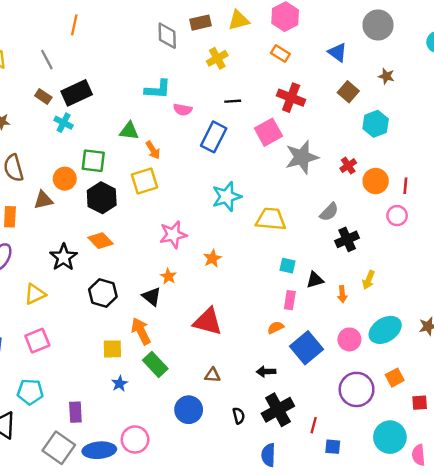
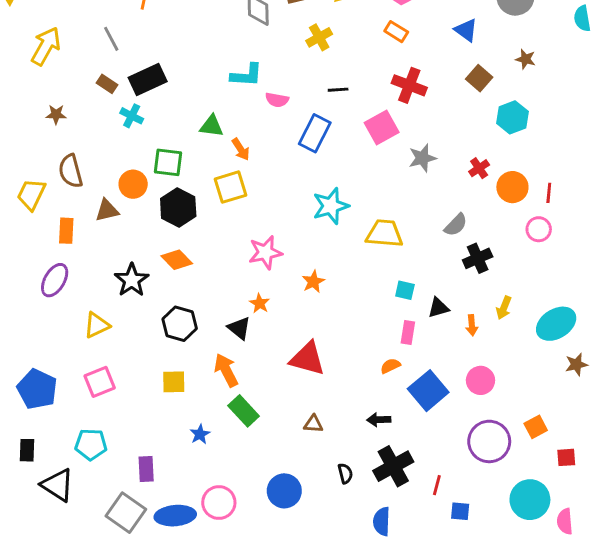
gray star: (302, 157) -> (422, 158), size x0.7
cyan ellipse: (385, 330) -> (556, 324), moved
yellow square: (112, 349) -> (174, 382), moved
blue circle: (189, 410) -> (284, 491), moved

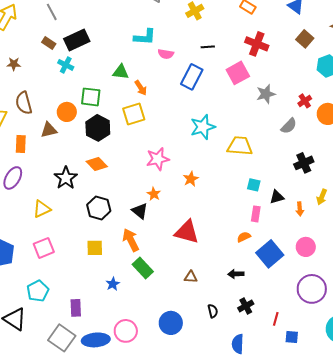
gray semicircle: (456, 225) -> (289, 126), moved
cyan pentagon: (91, 444) -> (38, 291), turned -30
black cross: (393, 466) -> (246, 306), size x0.6

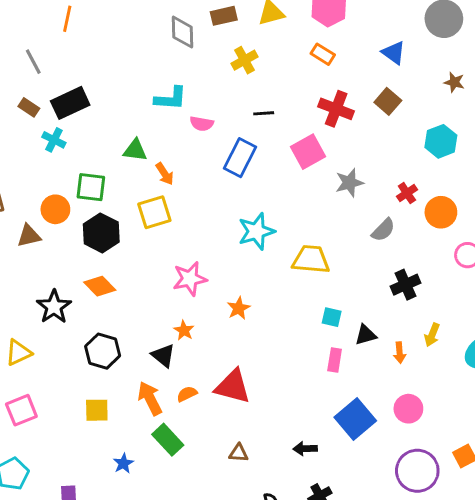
brown square: (305, 39) -> (388, 101), moved
orange semicircle: (244, 237) -> (187, 394), moved

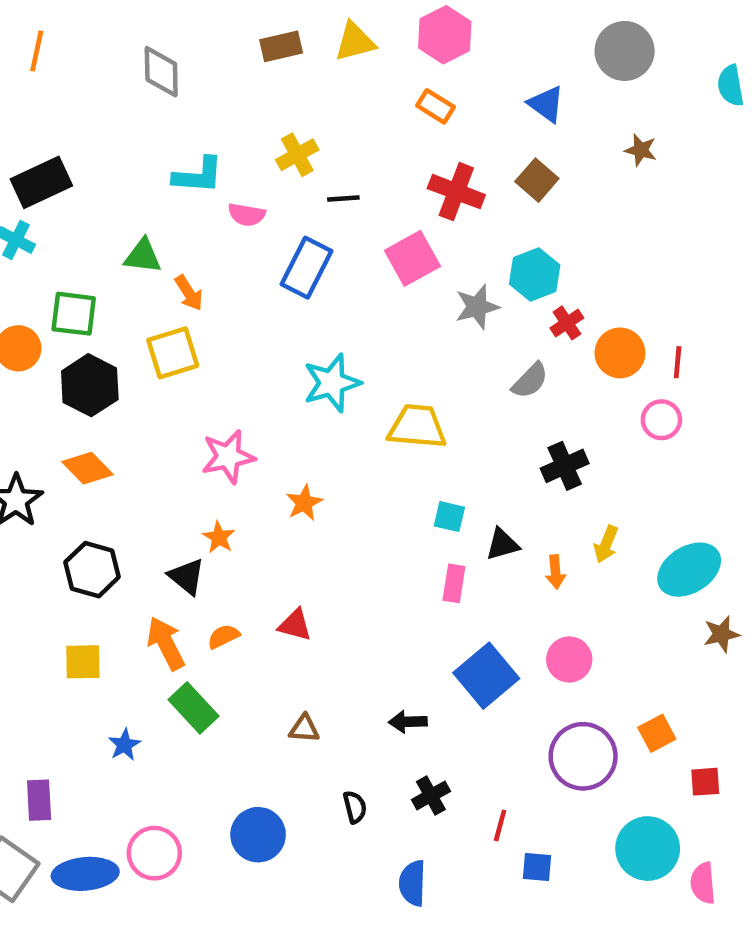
gray diamond: (182, 32) -> (161, 72), moved
yellow cross: (244, 60) -> (297, 155), moved
cyan hexagon: (441, 141) -> (535, 275), moved
red triangle: (233, 387) -> (295, 625), size x0.6

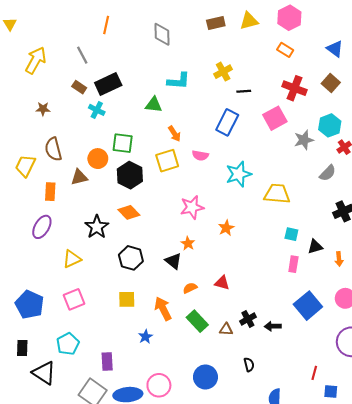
pink semicircle: (247, 215) -> (200, 155), moved
green triangle: (143, 256) -> (154, 105), moved
orange arrow: (166, 643) -> (163, 309), moved
green rectangle: (194, 708) -> (197, 321), moved
black cross: (431, 795) -> (248, 319), moved

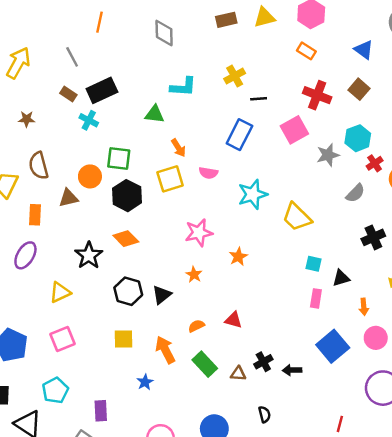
yellow trapezoid: (277, 194) -> (297, 217), turned -140
orange arrow: (339, 259) -> (364, 307), moved
black triangle: (173, 261) -> (162, 295), moved, turned 42

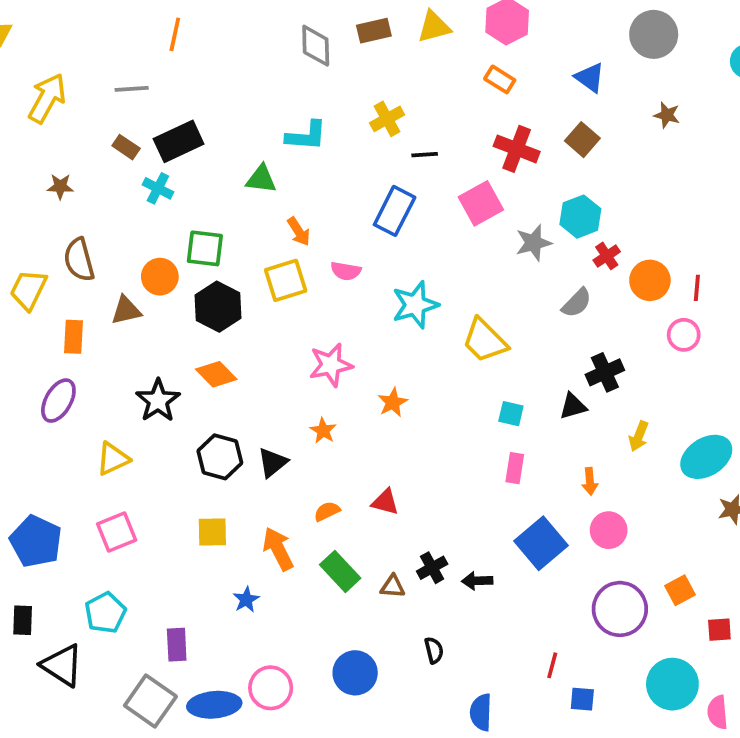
gray diamond: (164, 33) -> (316, 46), moved
gray line: (72, 57) -> (132, 89), turned -66
black triangle: (341, 278) -> (573, 406), moved

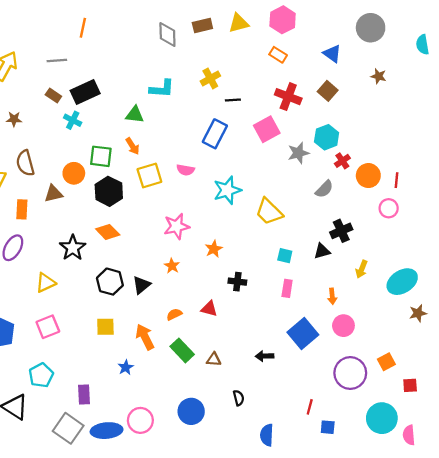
orange arrow: (299, 232) -> (132, 146), moved
black cross: (432, 568) -> (237, 282), moved, turned 36

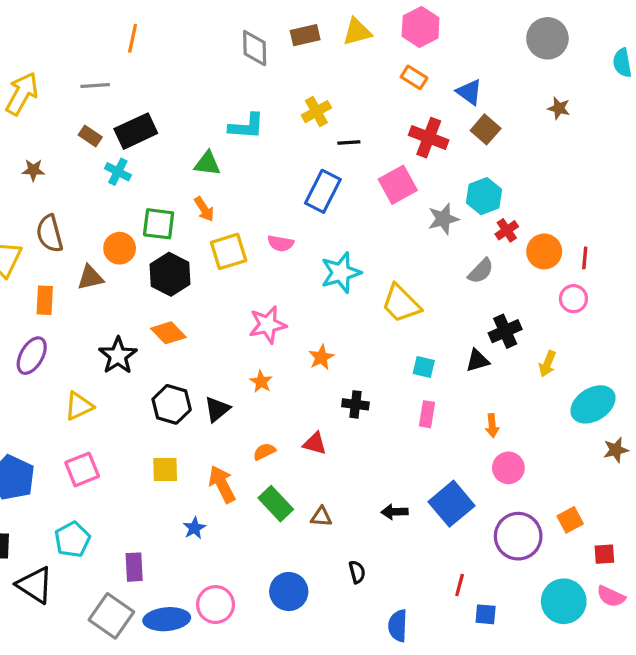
blue triangle: (332, 54) -> (469, 92), moved
yellow arrow: (362, 269) -> (547, 364), moved
blue square: (303, 334) -> (451, 504), moved
pink semicircle: (409, 435) -> (611, 596), moved, turned -60

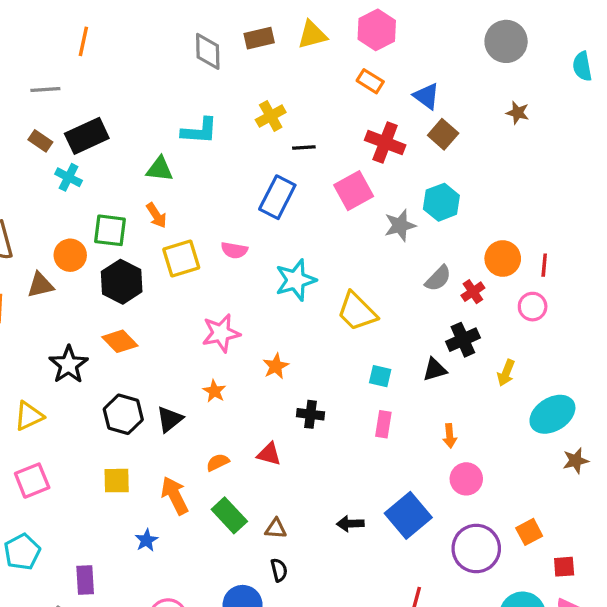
red cross: (507, 230) -> (473, 292), moved
black semicircle: (357, 572) -> (279, 570), moved

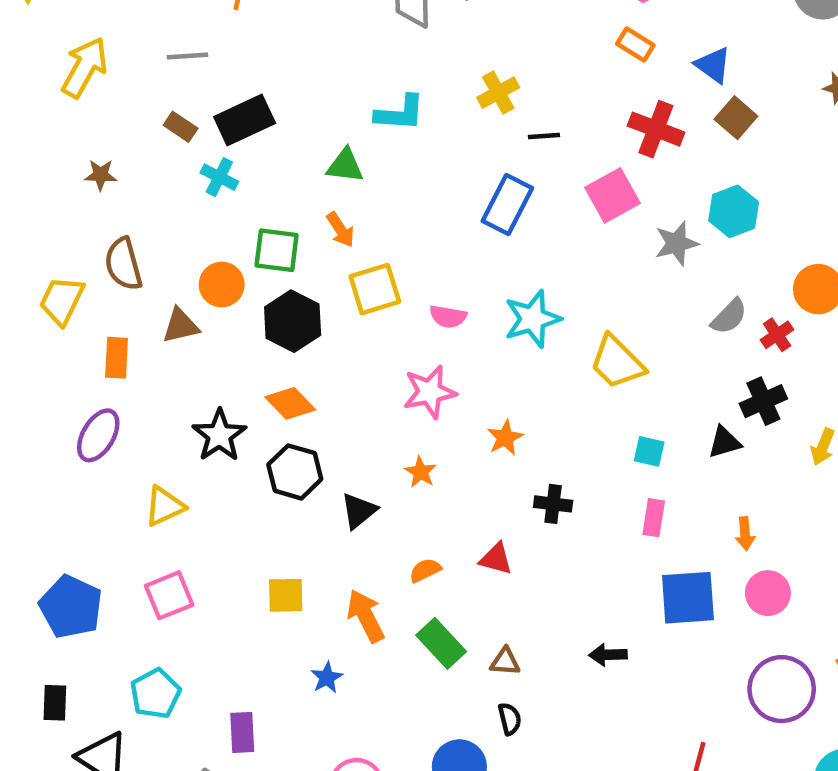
pink semicircle: (234, 250) -> (448, 317), moved
black hexagon: (123, 414) -> (295, 472), moved
blue square: (408, 515) -> (688, 598), moved, turned 36

